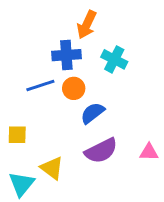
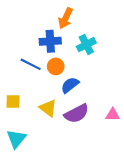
cyan cross: (114, 59) -> (86, 45), turned 36
blue line: (40, 85) -> (31, 64), turned 45
yellow triangle: (52, 168) -> (48, 108), moved

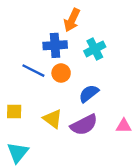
blue semicircle: (70, 85) -> (89, 93), moved

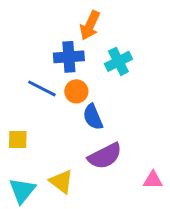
blue semicircle: (89, 93) -> (93, 117), moved, turned -75
yellow triangle: (53, 119) -> (61, 182), moved
pink triangle: (124, 126) -> (153, 180), moved

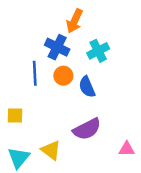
blue cross: (69, 57) -> (57, 47), turned 30
blue line: (42, 88) -> (35, 73), turned 60
blue semicircle: (93, 117) -> (87, 87), moved

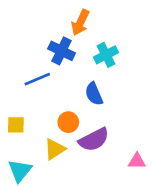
blue line: (35, 73) -> (37, 79), turned 70
orange circle: (63, 76) -> (68, 122), moved
yellow triangle: (51, 150) -> (55, 149), moved, turned 50

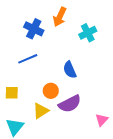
blue cross: (62, 51) -> (34, 29), moved
cyan cross: (106, 55) -> (88, 33), moved
pink triangle: (137, 161) -> (102, 120), turned -48

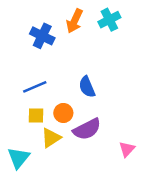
cyan cross: (88, 33) -> (109, 20), moved
blue line: (28, 59) -> (35, 87), moved
yellow square: (12, 93) -> (36, 115), moved

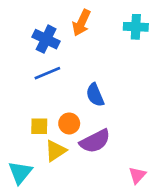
cyan cross: (109, 20) -> (136, 27), moved, turned 30
blue line: (35, 87) -> (47, 73), moved
pink triangle: (127, 149) -> (137, 175), moved

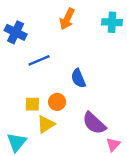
blue cross: (46, 39) -> (16, 32), moved
purple semicircle: (95, 141) -> (94, 123), moved, turned 70

